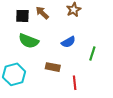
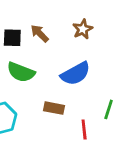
blue semicircle: (68, 42) -> (76, 74), size x1.5
green line: (92, 53) -> (109, 109), moved

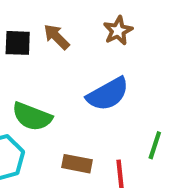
green semicircle: (21, 72) -> (32, 117), moved
brown rectangle: (54, 108) -> (77, 164), moved

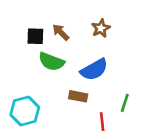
green semicircle: (32, 117) -> (51, 62), moved
brown rectangle: (77, 164) -> (78, 96), moved

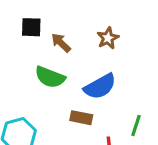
black square: (35, 36) -> (31, 27), moved

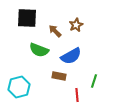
black square: (31, 27) -> (27, 18), size x1.5
brown arrow: (61, 43) -> (55, 31), moved

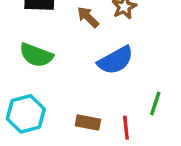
green semicircle: (39, 50) -> (36, 55), moved
brown rectangle: (59, 76) -> (88, 123), moved

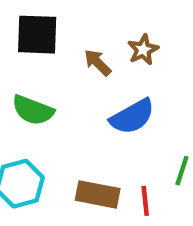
brown rectangle: (88, 123) -> (98, 194), size x1.4

